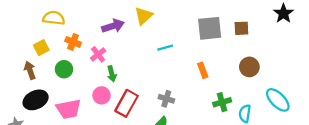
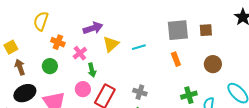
yellow triangle: (144, 16) -> (111, 44), moved
yellow semicircle: (54, 18) -> (41, 21), turned -78
yellow square: (41, 48) -> (11, 47), moved
orange rectangle: (203, 70) -> (176, 59), moved

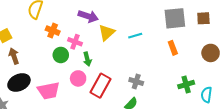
purple arrow: (93, 28) -> (88, 16), turned 36
pink cross: (80, 53) -> (75, 42), turned -32
green circle: (50, 66) -> (61, 55), moved

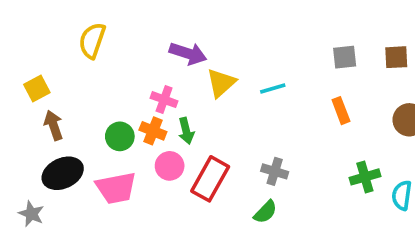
gray square: (175, 18) -> (345, 57), size x0.6
orange cross: (53, 31) -> (153, 131), moved
green circle: (61, 55) -> (120, 136), moved

